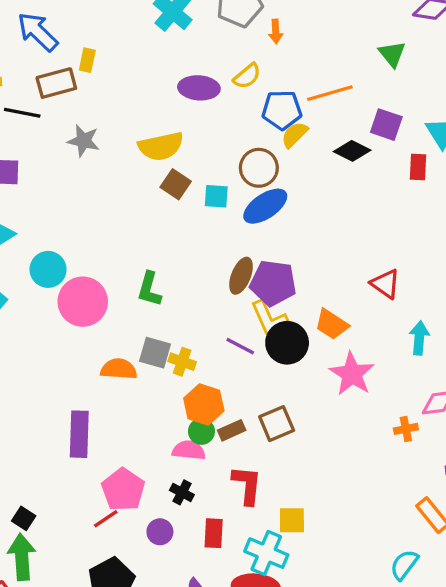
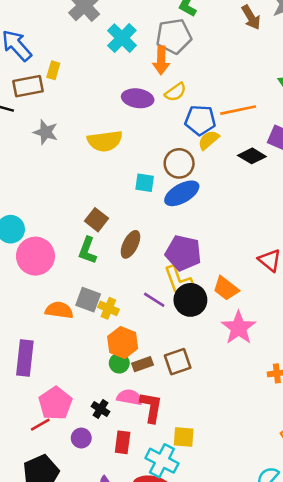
orange arrow: (276, 31) -> (161, 60), moved, size x1.5
brown square: (176, 184) -> (96, 220), moved
brown ellipse: (241, 276) -> (130, 244), moved
pink semicircle: (189, 450) -> (130, 397), moved

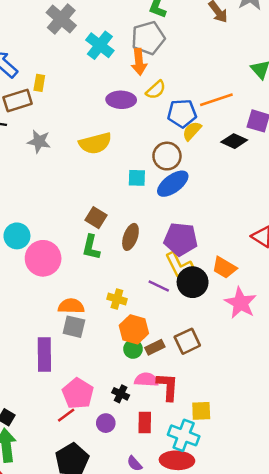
gray square: (88, 300) -> (74, 327), moved

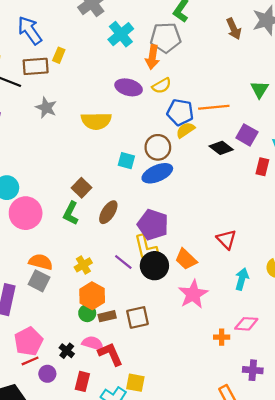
yellow cross: (117, 299) -> (83, 265), turned 30
red L-shape: (168, 387) -> (110, 354), turned -40
red line: (66, 415) -> (30, 361), moved

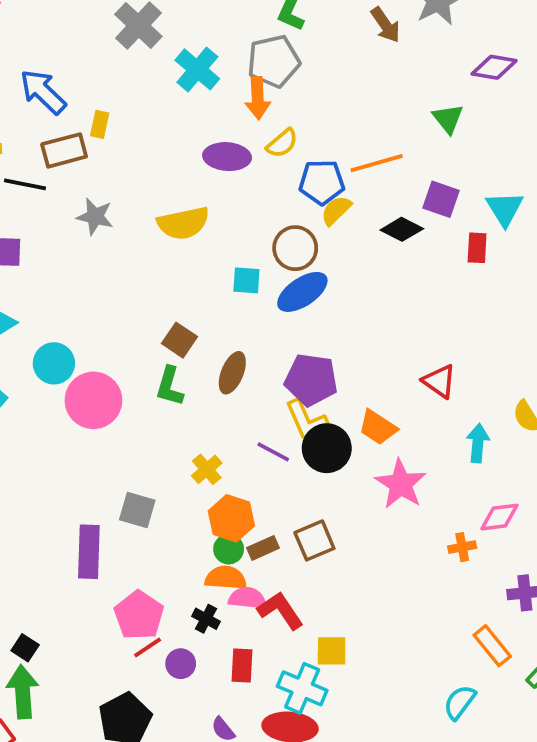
orange semicircle: (41, 262) -> (226, 578), moved

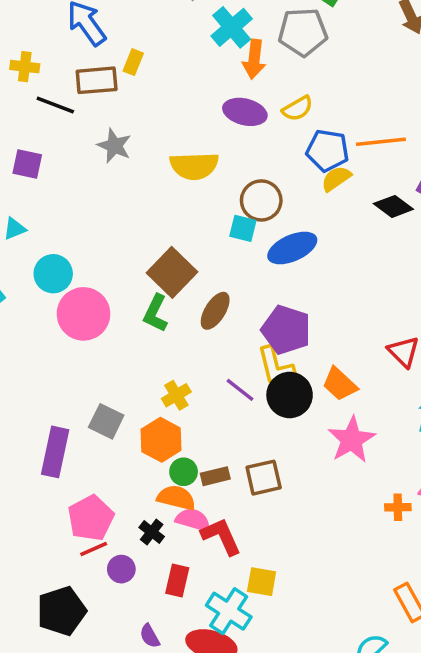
orange arrow: (258, 98) -> (254, 59), moved
brown circle: (295, 248) -> (261, 200), moved
brown square: (180, 340) -> (172, 272), size x1.5
orange hexagon: (231, 518) -> (161, 440), moved

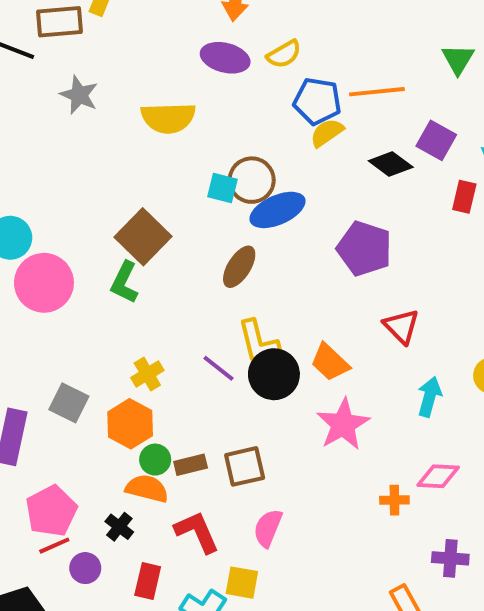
brown circle: (261, 200) -> (252, 180), moved
brown ellipse: (215, 311) -> (239, 267), moved
purple pentagon: (286, 330) -> (364, 249), moved
pink semicircle: (193, 520) -> (268, 528), moved, turned -84

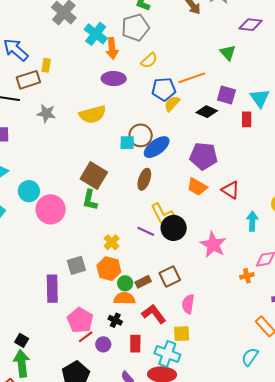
yellow semicircle: (284, 54) -> (149, 60), moved
orange trapezoid: (330, 362) -> (197, 187), moved
gray square: (69, 403) -> (76, 265), turned -30

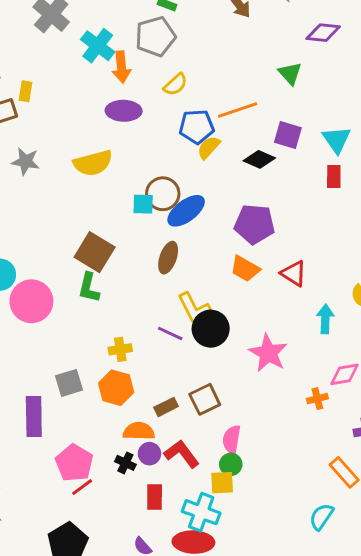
red rectangle: (247, 119) -> (334, 176), moved
yellow cross: (112, 242) -> (120, 349), turned 35
green circle: (125, 283) -> (231, 464), moved
purple circle: (103, 344) -> (149, 454), moved

